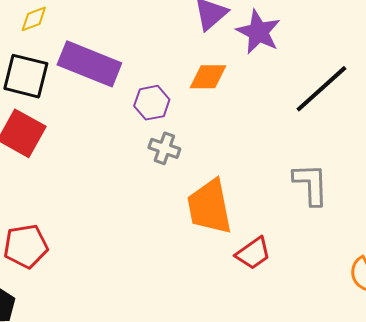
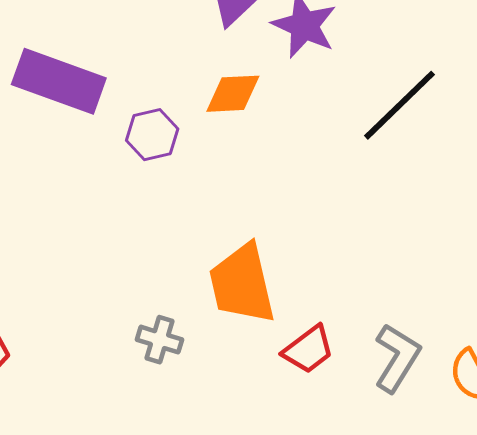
gray cross: (164, 148) -> (159, 340), moved
gray L-shape: (311, 184) -> (397, 358), moved, turned 36

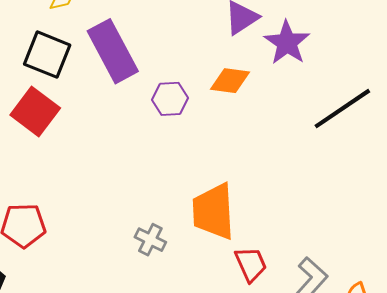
purple rectangle: (59, 81) -> (113, 51), turned 32
red trapezoid: (308, 349) -> (251, 264), turned -87

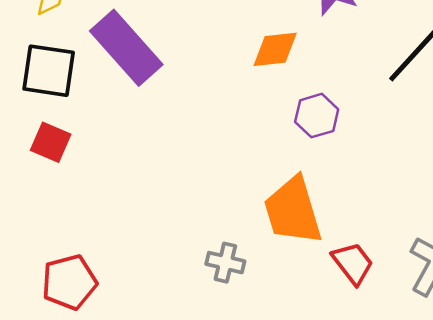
purple hexagon: (170, 99) -> (317, 116), moved
red square: (35, 111) -> (51, 142), size x0.7

